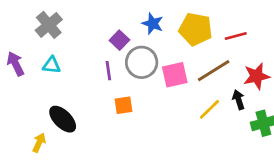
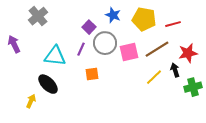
cyan triangle: (52, 65) -> (55, 56), moved, size x1.6
purple line: (108, 71) -> (81, 49), turned 32

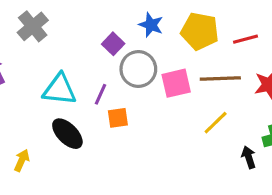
purple line: (81, 49) -> (101, 94), moved
brown line: (157, 49) -> (220, 78), turned 30
black arrow: (175, 70) -> (249, 157), moved
black ellipse: (48, 84) -> (67, 134), moved

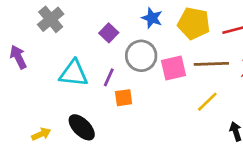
purple square: (113, 44) -> (109, 33), moved
black ellipse: (67, 134) -> (82, 127), moved
yellow arrow: (22, 160) -> (41, 134), turned 42

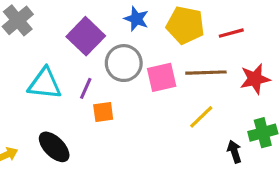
purple square: (109, 33) -> (86, 36), size x1.6

